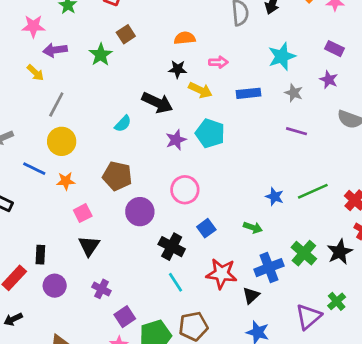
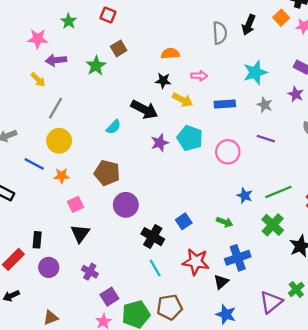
pink circle: (185, 190) -> (228, 152), moved
green cross: (304, 253) -> (273, 225), moved

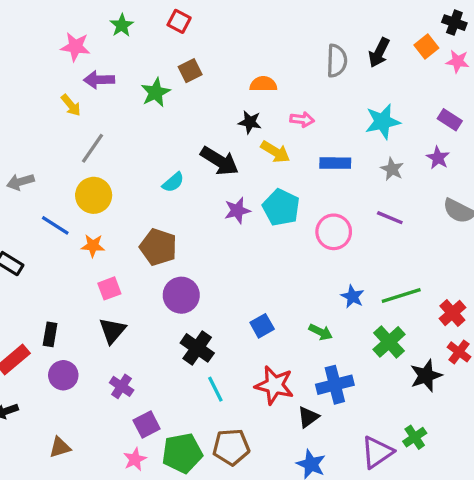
black cross: (153, 237) -> (197, 348), moved

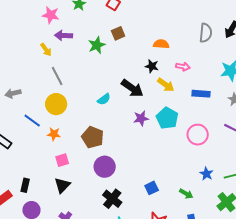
gray line: (92, 148) -> (57, 76), turned -66

